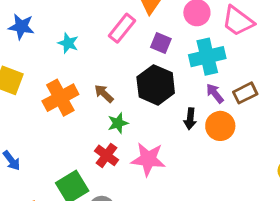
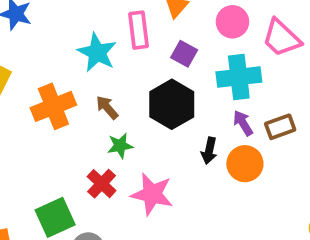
pink rectangle: (122, 28) -> (138, 30), turned -52
cyan star: (68, 43) -> (97, 52), moved, size x1.5

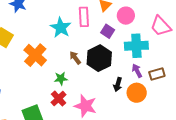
pink circle: (232, 22) -> (126, 16), moved
orange cross: (53, 106) -> (35, 55), turned -30
brown arrow: (107, 107) -> (75, 58), moved
green star: (120, 146) -> (61, 79), moved

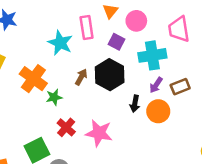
pink trapezoid: (161, 26) -> (179, 29), turned 40
brown arrow: (75, 58) -> (81, 77), turned 72
purple arrow: (137, 71) -> (156, 85), turned -112
green star: (61, 79) -> (54, 97), moved

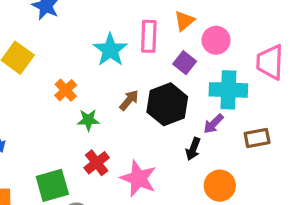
orange cross: (33, 79) -> (66, 90), size x0.6
purple arrow: (156, 85) -> (214, 124), moved
orange circle: (158, 111) -> (220, 186), moved

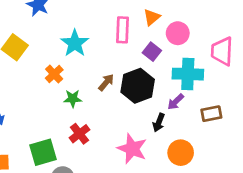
cyan star: (110, 50) -> (75, 43), moved
pink star: (138, 178) -> (132, 149), moved

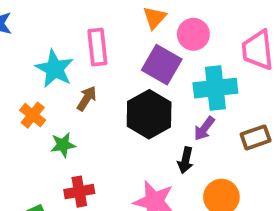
pink rectangle: (122, 30) -> (97, 47), moved
purple square: (152, 52) -> (162, 65), size x1.5
brown arrow: (106, 82) -> (87, 98), moved
red cross: (79, 134) -> (79, 192), turned 36

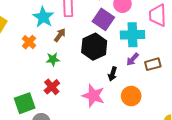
purple arrow: (204, 129) -> (133, 59), moved
green star: (63, 145) -> (53, 59), moved
red cross: (79, 192) -> (52, 87), turned -35

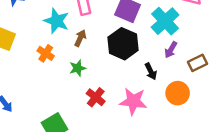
cyan cross: (132, 35) -> (165, 21), turned -30
brown rectangle: (153, 64) -> (198, 63), moved
black arrow: (113, 74) -> (151, 71), turned -32
red cross: (52, 87) -> (96, 97), moved

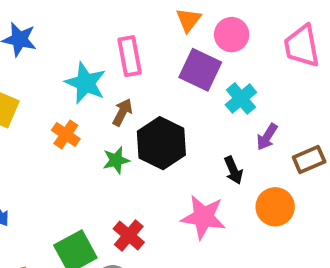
cyan cross: (165, 21) -> (241, 98), moved, size x0.7
black hexagon: (123, 44) -> (161, 143), moved
red cross: (96, 97) -> (129, 236), moved

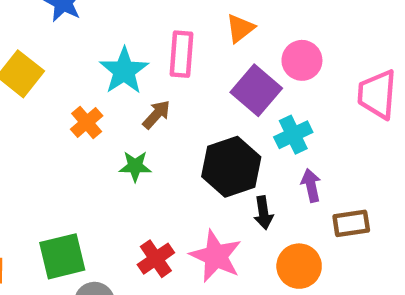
orange triangle: (189, 20) -> (240, 28), moved
purple arrow: (267, 137) -> (311, 185), turned 120
black hexagon: (161, 143) -> (231, 167), moved
red cross: (129, 236) -> (156, 259), moved

